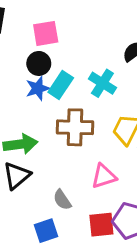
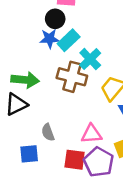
cyan cross: (102, 83) -> (90, 59), moved
pink triangle: (104, 176) -> (91, 134), moved

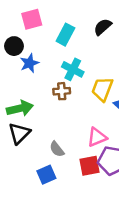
black circle: (55, 19) -> (14, 46), moved
cyan rectangle: (69, 40) -> (65, 35), moved
brown cross: (72, 77) -> (62, 91), size x0.6

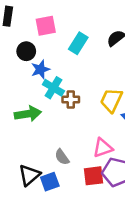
cyan cross: (73, 69) -> (53, 88), moved
black triangle: (19, 133) -> (29, 175), moved

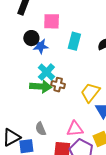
cyan rectangle: (78, 43) -> (74, 41), turned -30
blue star: (40, 69) -> (41, 46), moved
green arrow: (28, 114) -> (41, 86), moved

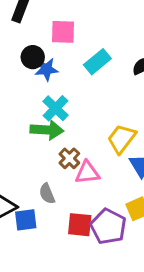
cyan rectangle: (74, 41) -> (97, 62), turned 36
brown cross: (58, 85) -> (69, 158), moved, turned 32
pink triangle: (75, 129) -> (87, 173), moved

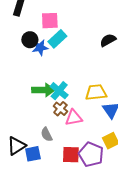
cyan rectangle: (97, 62) -> (57, 39), moved
cyan cross: (56, 108) -> (59, 91), moved
yellow trapezoid: (122, 139) -> (96, 92), turned 50

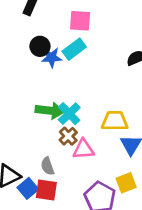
pink square: (50, 21) -> (80, 21), moved
blue square: (33, 154) -> (28, 188), turned -35
red square: (71, 155) -> (46, 190), moved

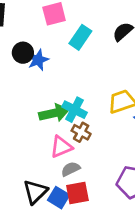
cyan rectangle: (74, 49) -> (80, 37), moved
pink triangle: (83, 149) -> (61, 147), moved
gray semicircle: (47, 166) -> (71, 169), turned 102

